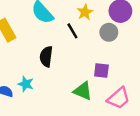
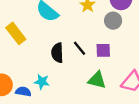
black line: (72, 31) -> (80, 48), moved
purple square: (101, 70) -> (103, 50), moved

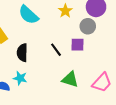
purple square: (103, 50) -> (77, 45), moved
black semicircle: (57, 53) -> (22, 53), moved

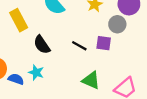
black line: (56, 50) -> (79, 46), turned -32
black semicircle: (22, 53) -> (42, 45), turned -42

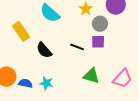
gray circle: (117, 24) -> (100, 24), moved
cyan star: (36, 72) -> (46, 83), moved

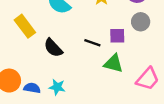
gray circle: (100, 24) -> (141, 22), moved
green triangle: (91, 76) -> (114, 63), moved

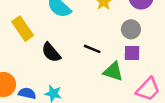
gray circle: (141, 22) -> (131, 29), moved
purple square: (117, 36) -> (132, 53), moved

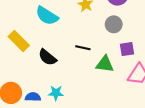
purple square: (132, 53) -> (127, 49), moved

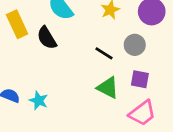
black line: (83, 48) -> (104, 53), moved
black semicircle: (47, 57) -> (47, 38), moved

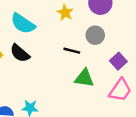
purple square: (140, 79) -> (118, 61), moved, turned -35

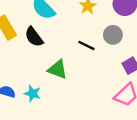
green triangle: (84, 78) -> (58, 69), moved

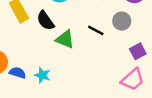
green triangle: (58, 69) -> (65, 39), moved

